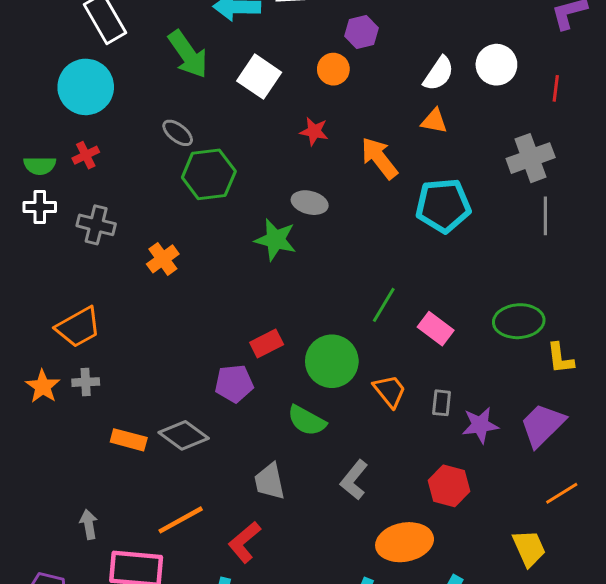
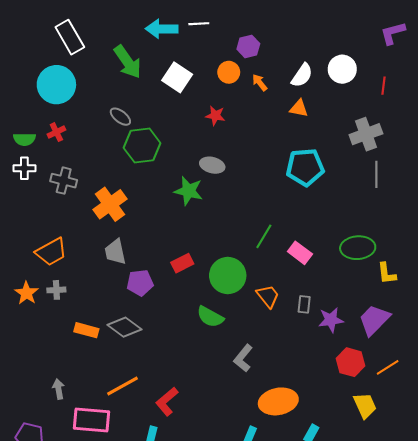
orange arrow: (379, 158) -> (260, 83), moved, size x0.6
orange cross: (163, 259) -> (110, 204), size x1.5
purple pentagon: (234, 383) -> (140, 283), moved
gray trapezoid: (270, 481) -> (115, 252), moved
red hexagon: (449, 486) -> (351, 362), moved

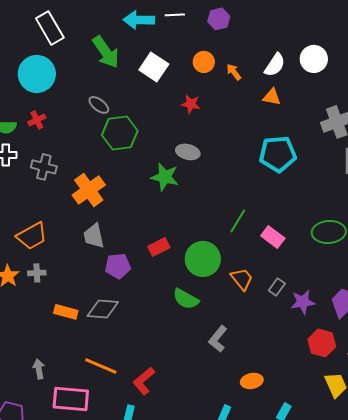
purple hexagon: (248, 46) -> (219, 19), moved
gray rectangle: (304, 304) -> (277, 287), turned 30
gray diamond: (125, 327) -> (103, 309), turned -32
orange line: (122, 386) -> (101, 366), turned 52
orange ellipse: (278, 401) -> (252, 381), size x0.6

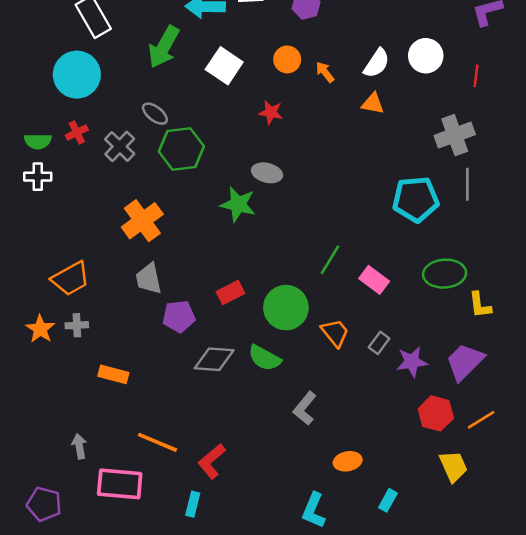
green arrow: (106, 52) -> (164, 47), turned 64
cyan pentagon: (278, 154) -> (416, 199), moved
gray cross: (44, 167) -> (120, 146), moved, turned 30
gray diamond: (103, 309) -> (214, 359), moved

